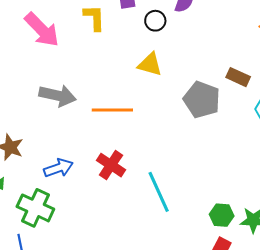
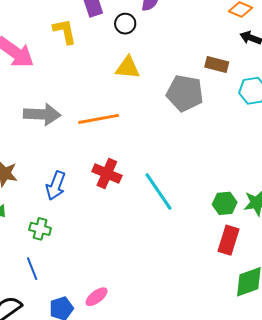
blue arrow: (58, 168) -> (56, 186), turned 140
green cross: (35, 208) -> (40, 229), size x0.6

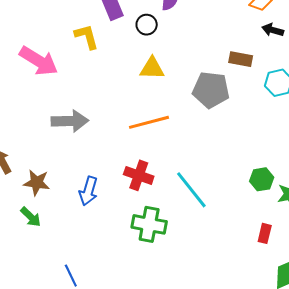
orange line: (99, 119) -> (149, 122), moved
green hexagon: (225, 203) -> (262, 179), moved
green cross: (40, 229) -> (149, 224), moved, size x1.6
red rectangle: (229, 240) -> (265, 233), size x0.7

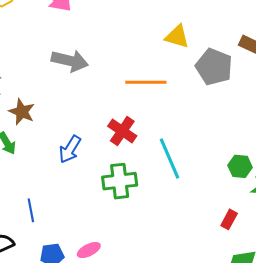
yellow triangle: (152, 68) -> (177, 37), moved
blue arrow: (88, 191) -> (70, 149), moved
green cross: (149, 224) -> (120, 181), turned -32

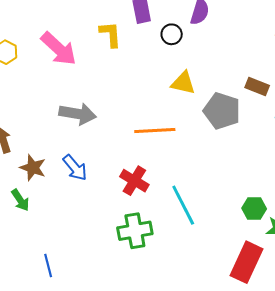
blue arrow: (70, 149) -> (75, 168), moved, turned -68
red rectangle: (229, 219) -> (247, 262), size x2.0

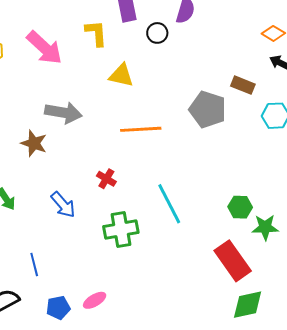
yellow triangle: (183, 83) -> (121, 75), moved
brown star: (33, 168) -> (34, 143), moved
blue arrow: (75, 168) -> (63, 205), moved
red cross: (134, 181) -> (106, 179), moved, size x0.7
red rectangle: (247, 262) -> (233, 261), turned -60

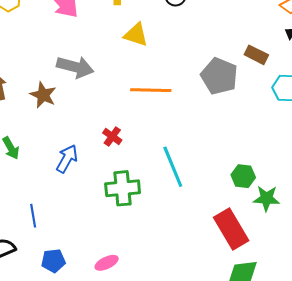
blue arrow: (63, 205) -> (67, 159), turned -116
pink ellipse: (95, 300) -> (107, 263), moved

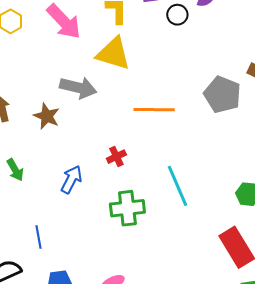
yellow triangle: (136, 35) -> (113, 54), moved, size x1.4
red cross: (112, 136) -> (116, 157), turned 30

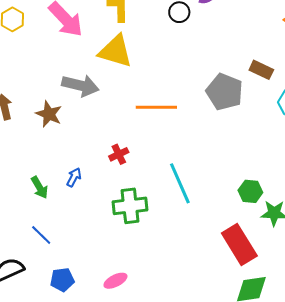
green arrow: (15, 170) -> (40, 187), moved
blue arrow: (71, 179) -> (74, 177), size x0.7
blue line: (38, 237) -> (41, 235), turned -35

